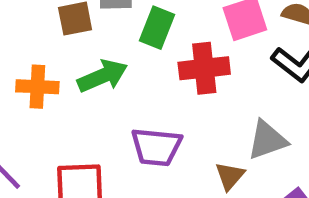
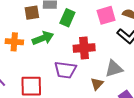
red cross: (204, 68) -> (84, 48), moved

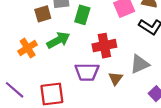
orange cross: (14, 42) -> (28, 48), turned -30
brown triangle: (97, 84) -> (116, 78), moved

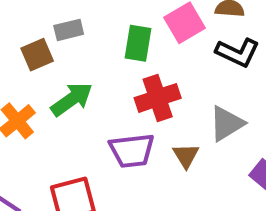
green rectangle: (82, 15) -> (138, 43), moved

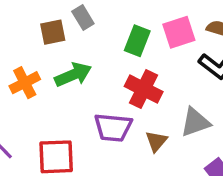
gray rectangle: (69, 30) -> (83, 18), turned 60
red cross: (158, 98) -> (144, 89), turned 33

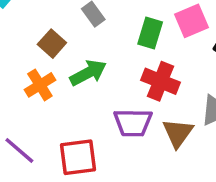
brown square: (53, 32) -> (52, 44), moved, turned -32
brown triangle: (156, 141) -> (178, 133), size x1.4

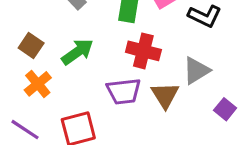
brown square: (52, 44) -> (31, 45), moved
orange cross: (40, 85) -> (38, 84), moved

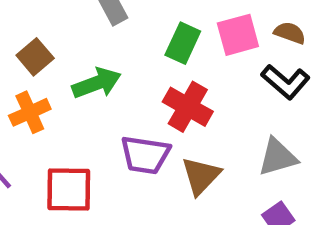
gray triangle: (196, 71) -> (278, 157), moved

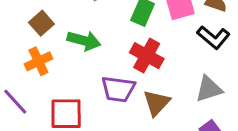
green arrow: (97, 83) -> (84, 40), turned 36

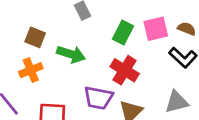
brown square: (41, 23) -> (35, 37), turned -30

